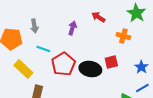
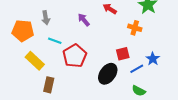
purple arrow: (72, 28) -> (84, 20), turned -56
black ellipse: (90, 69) -> (108, 74), moved, turned -65
blue line: (142, 88) -> (137, 69), moved

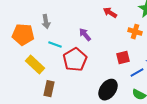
purple arrow: (84, 20) -> (85, 35), moved
black ellipse: (108, 74) -> (108, 90), moved

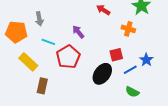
black ellipse: (108, 90) -> (102, 74), moved

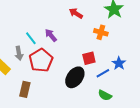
gray arrow: (39, 19) -> (19, 53), moved
cyan line: (48, 42) -> (31, 38), moved, turned 32
brown rectangle: (42, 86) -> (25, 89), moved

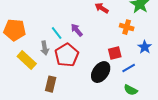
blue star: (119, 63) -> (145, 47), moved

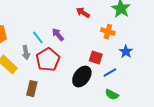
red square: (115, 53) -> (96, 58), turned 32

